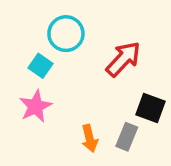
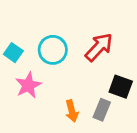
cyan circle: (66, 34) -> (53, 50), moved
cyan square: (41, 66) -> (13, 53), moved

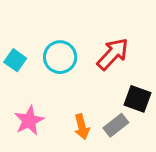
pink star: (28, 85) -> (29, 121), moved
gray rectangle: (102, 110) -> (116, 125), turned 30

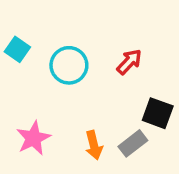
red arrow: (113, 54) -> (129, 62), size x0.7
cyan square: (15, 60) -> (17, 49), moved

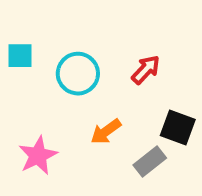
cyan square: (17, 49) -> (20, 56), turned -35
orange arrow: (94, 145) -> (106, 132), moved, turned 68

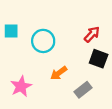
red arrow: (146, 70) -> (92, 34), moved
black square: (178, 128) -> (99, 59), moved

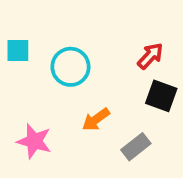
pink star: (21, 86) -> (34, 141), turned -30

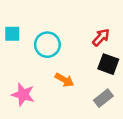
orange arrow: (96, 119) -> (64, 80), turned -114
gray rectangle: (136, 147) -> (103, 98), moved

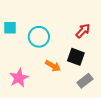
black square: (108, 64) -> (76, 57), moved
pink star: (23, 95) -> (19, 78), turned 30

